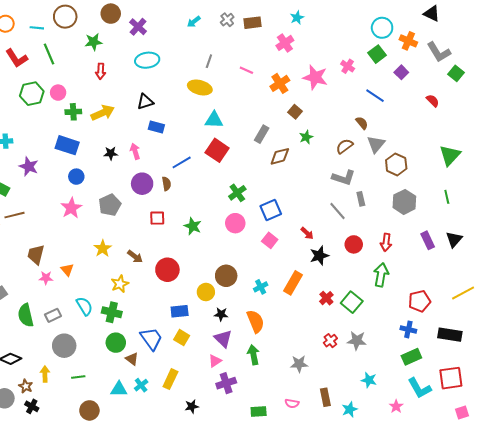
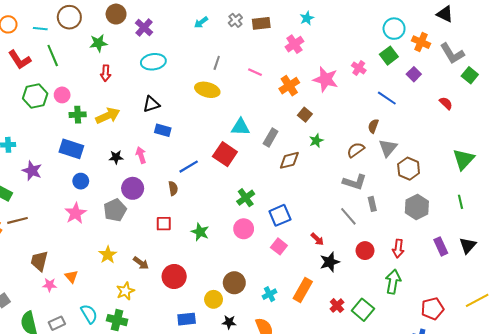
cyan triangle: (214, 120) -> (241, 127), moved
brown semicircle: (362, 123) -> (373, 126), turned -120
purple circle: (142, 184) -> (133, 188), moved

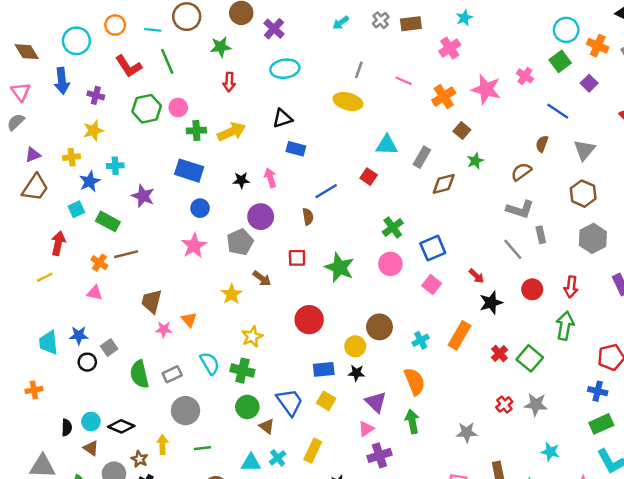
gray triangle: (388, 148) -> (584, 150), moved
red square: (225, 154) -> (369, 177), size x0.6
green star: (200, 232) -> (339, 268), size x1.4
brown arrow: (141, 263) -> (262, 278), moved
black star: (229, 322) -> (356, 373), moved

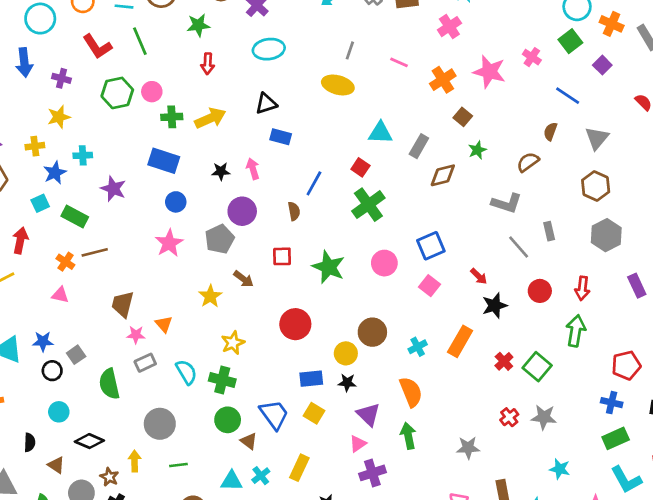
blue line: (326, 191) -> (314, 183), turned -30
gray L-shape: (520, 209) -> (507, 203), moved
green cross: (393, 227) -> (368, 205), moved, size x1.4
gray rectangle: (172, 374) -> (145, 363), moved
cyan circle: (91, 421) -> (59, 412), moved

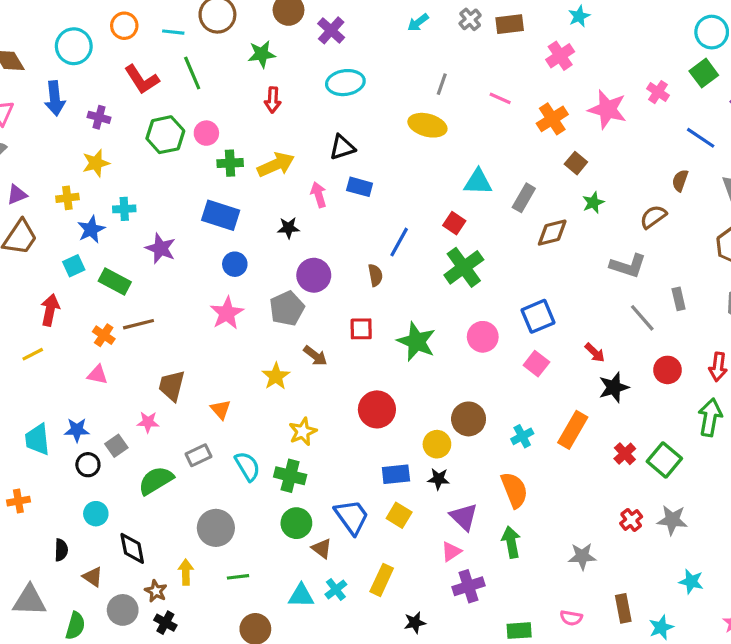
pink arrow: (253, 169) -> (319, 195), moved
pink star: (136, 335) -> (148, 422), moved
green semicircle: (109, 384) -> (156, 480), turned 72
black diamond: (89, 441) -> (132, 548), turned 56

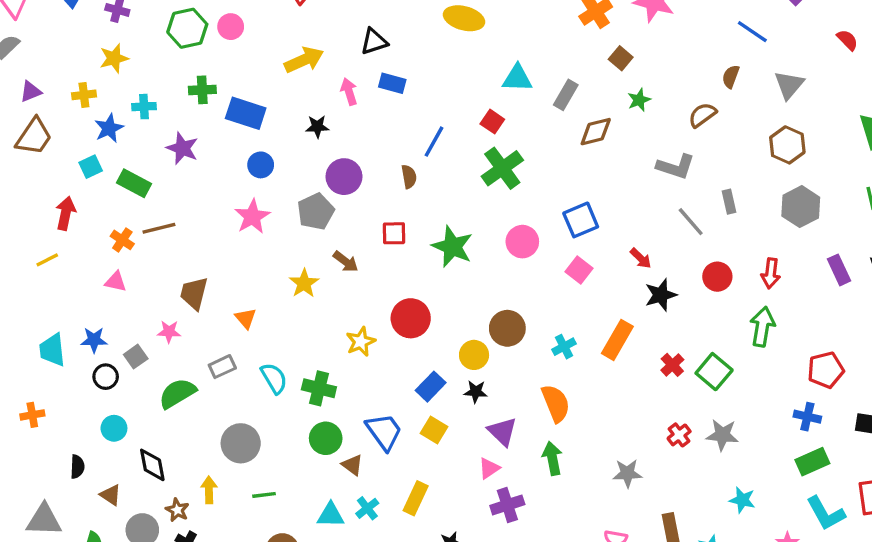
green cross: (230, 163) -> (202, 90), moved
yellow star: (303, 432) -> (361, 342), moved
blue rectangle: (396, 474) -> (431, 387), turned -40

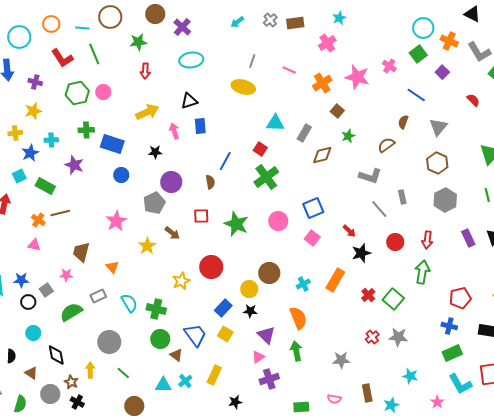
blue rectangle: (392, 83) -> (200, 126), turned 70
pink star: (252, 217) -> (116, 221), moved
green line: (264, 495) -> (123, 373), turned 48

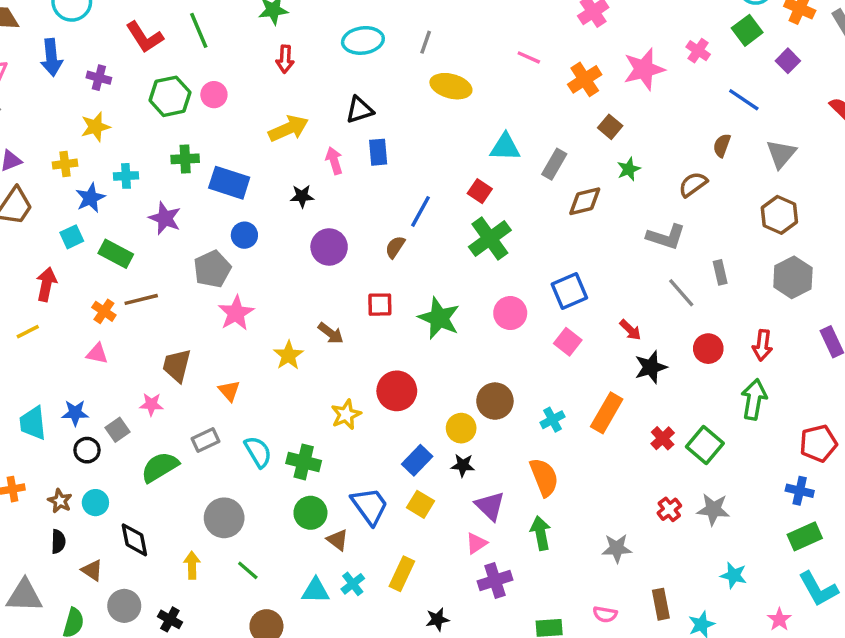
gray line: (252, 61) -> (426, 42), moved
pink star: (357, 77) -> (644, 69), turned -30
brown semicircle: (210, 182) -> (395, 247), turned -136
gray pentagon: (154, 203) -> (212, 269), moved
brown star: (71, 382) -> (60, 501), moved

